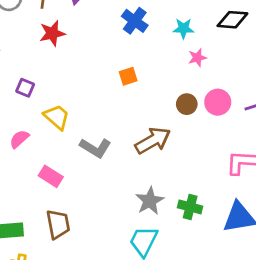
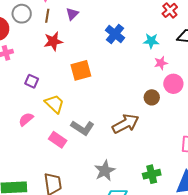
orange square: (128, 76) -> (81, 70), moved, size x1.5
pink circle: (218, 102) -> (173, 84), moved
pink rectangle: (51, 176) -> (58, 140), moved
gray star: (150, 201) -> (105, 171), moved
green cross: (190, 207) -> (152, 174), turned -30

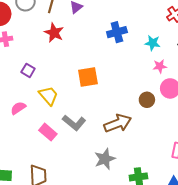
blue cross: (115, 34) -> (117, 32), turned 30
red star: (53, 41) -> (54, 33), turned 30
orange square: (81, 70) -> (88, 77), moved
gray star: (105, 171) -> (105, 159), moved

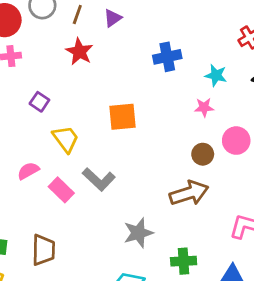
pink star: (160, 66) -> (204, 107), moved
pink semicircle: (18, 108) -> (28, 171), moved
brown arrow: (118, 123) -> (189, 193), moved

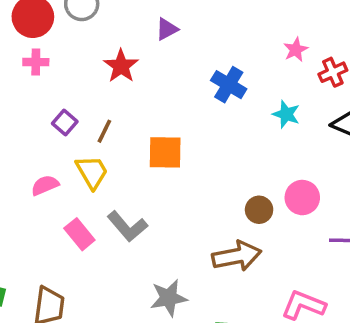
brown line: (77, 14) -> (104, 131), moved
blue cross: (167, 57) -> (229, 85), turned 36
pink star: (204, 107) -> (296, 50), moved, turned -30
pink semicircle: (28, 171) -> (45, 185), moved

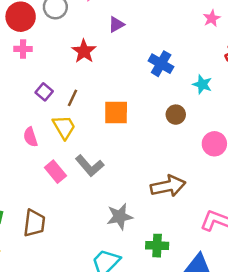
pink star: (296, 50) -> (212, 18), moved
pink semicircle: (45, 185) -> (30, 137), turned -84
brown circle: (259, 210) -> (176, 115), moved

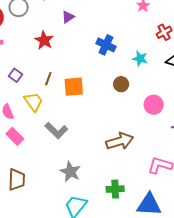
brown line: (73, 98) -> (48, 79), moved
pink rectangle: (55, 172) -> (15, 136), moved
gray star: (120, 217) -> (70, 172), moved, turned -30

